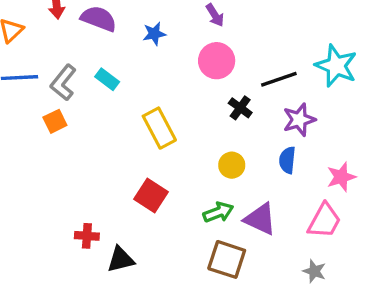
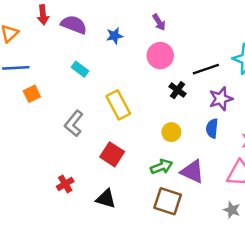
gray L-shape: (63, 83) -> (74, 123), moved
orange square: (55, 121) -> (32, 94), moved
red cross: (87, 236) -> (65, 184), turned -35
black triangle: (121, 259) -> (106, 199), moved, turned 30

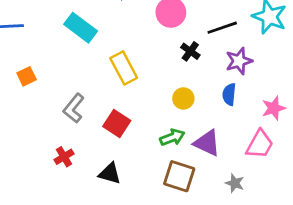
cyan rectangle: (80, 69) -> (81, 28), size x1.6
orange square: (32, 94) -> (27, 76), moved
gray L-shape: (74, 123) -> (74, 108), moved
gray star: (232, 210) -> (235, 183), moved

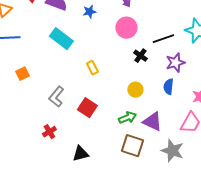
yellow rectangle: (124, 68) -> (92, 68), size x0.6
black triangle: (110, 173) -> (80, 154), moved, turned -30
gray star: (235, 183) -> (172, 151), size x1.6

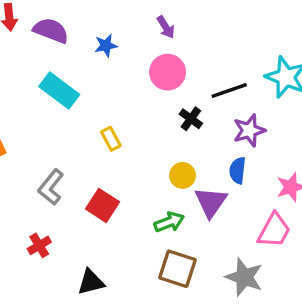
purple triangle: (152, 122) -> (211, 202), moved, turned 40

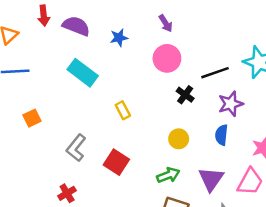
purple triangle: (211, 202) -> (211, 179), moved

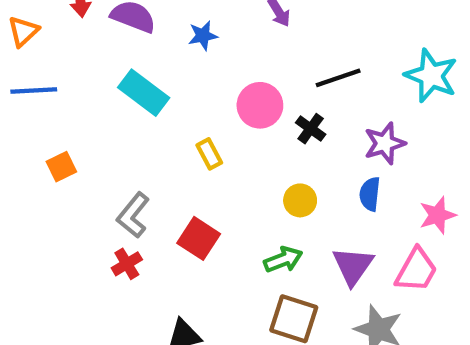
pink circle: (167, 58) -> (260, 105), moved
black line: (215, 73) -> (338, 78), moved
red cross: (67, 193) -> (127, 264), moved

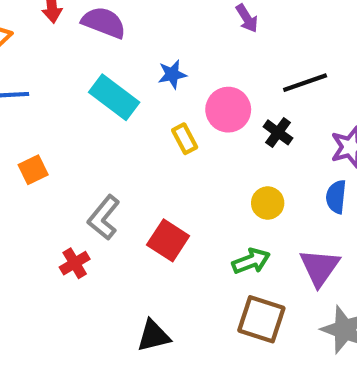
blue star: (203, 36) -> (172, 74), moved
yellow rectangle: (209, 154) -> (185, 139), moved
red cross: (127, 264) -> (75, 263), moved

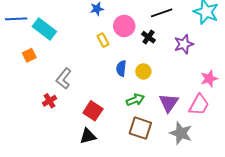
cyan rectangle: (114, 97) -> (44, 29), moved
blue semicircle: (336, 197) -> (121, 68), moved
red square: (168, 240) -> (93, 111), moved

